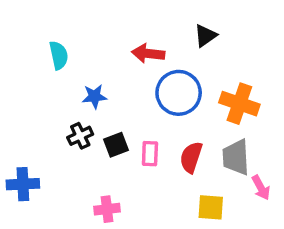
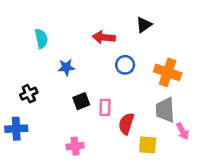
blue circle: (179, 93) -> (125, 65), size x0.6
black cross: (80, 136) -> (29, 94), moved
red semicircle: (191, 157) -> (126, 124), moved

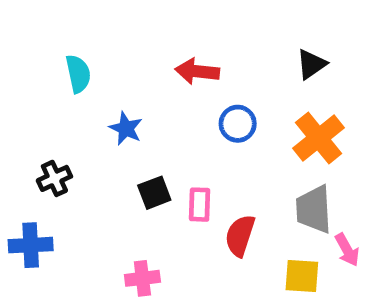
black triangle: (144, 25) -> (311, 64), moved
blue star: (66, 67) -> (126, 128), turned 30
orange cross: (168, 72) -> (319, 138), turned 32
yellow square: (148, 145) -> (302, 276), moved

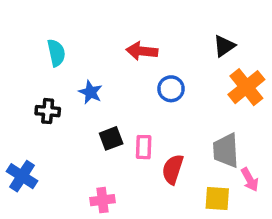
orange cross: (319, 138) -> (246, 87), moved
black cross: (54, 178) -> (48, 111), moved, turned 30
blue cross: (31, 245) -> (22, 176), turned 36

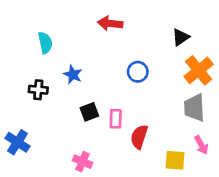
red arrow: (142, 51) -> (110, 23), moved
gray trapezoid: (226, 150) -> (194, 108), moved
pink cross: (102, 200) -> (82, 162), turned 30

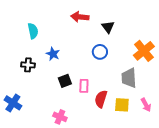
black triangle: (181, 37) -> (108, 27), moved, turned -32
gray trapezoid: (194, 108) -> (129, 78), moved
yellow square: (175, 160) -> (122, 105), moved

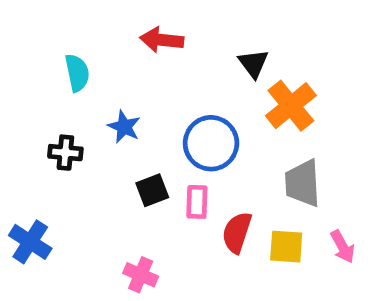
red arrow: (80, 17) -> (162, 40), moved
orange cross: (144, 51) -> (291, 106), moved
blue circle: (100, 52) -> (211, 143), moved, size x1.5

